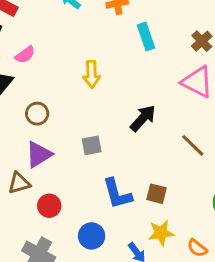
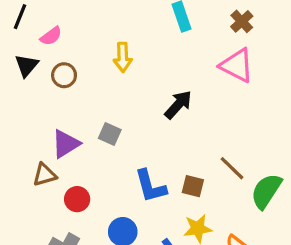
brown circle: (37, 114) -> (64, 75), moved
gray square: (92, 145) -> (110, 134), moved, turned 35
brown line: (193, 145) -> (232, 168), moved

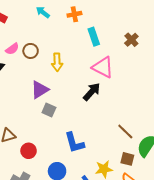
pink triangle: (237, 65) -> (103, 67), moved
brown circle: (64, 75) -> (31, 51), moved
purple triangle: (66, 144) -> (40, 90), moved
brown square: (193, 186) -> (127, 159), moved

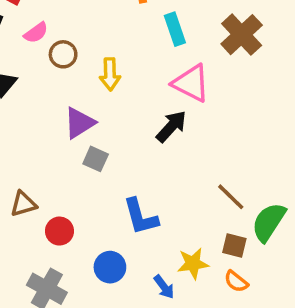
brown cross: (131, 40) -> (242, 35), size x1.6
pink semicircle: (12, 49) -> (36, 33), moved

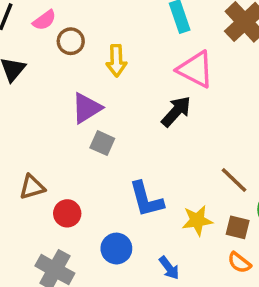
yellow star: (193, 263) -> (197, 220), moved

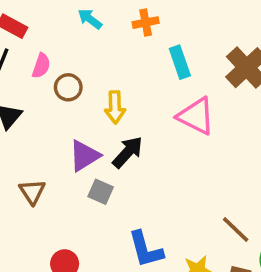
pink semicircle: (44, 20) -> (41, 66), turned -35
black arrow: (176, 111) -> (128, 152), moved
brown triangle: (32, 187) -> (32, 192), moved, turned -48

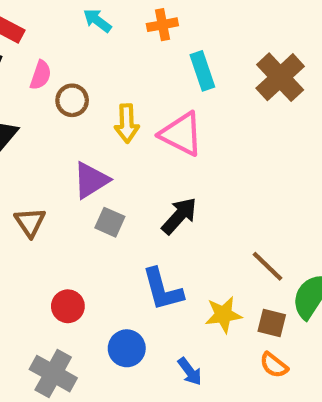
pink triangle: (196, 116) -> (181, 134), moved
black arrow: (128, 152) -> (179, 216), moved

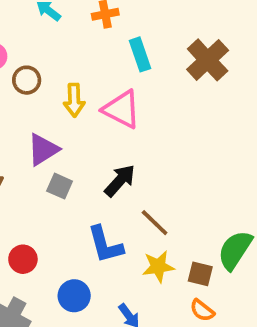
brown line: (268, 266) -> (155, 223), moved

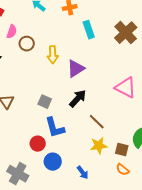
pink triangle: (122, 109) -> (126, 88), moved
purple triangle: (43, 150) -> (76, 69), moved
blue L-shape: (105, 245) -> (55, 128), moved
red circle: (23, 259) -> (38, 144), moved

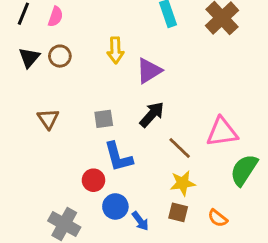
brown circle: (27, 44) -> (60, 56), moved
pink triangle: (126, 88) -> (222, 132), moved, turned -35
gray square: (45, 102) -> (104, 119), turned -32
brown square: (122, 150) -> (178, 212), moved
blue arrow: (83, 173) -> (140, 221), moved

